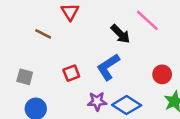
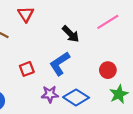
pink line: (147, 20) -> (108, 22), moved, turned -75

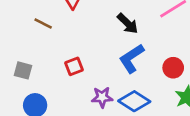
blue L-shape: (60, 64) -> (132, 58), moved

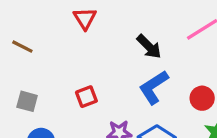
brown line: (43, 23) -> (22, 47), moved

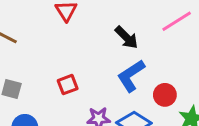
red circle: (202, 98) -> (165, 95), moved

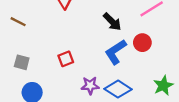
red circle: (165, 95) -> (142, 43), moved

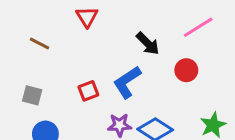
brown line: (18, 22) -> (39, 43), moved
blue L-shape: (116, 52) -> (127, 82), moved

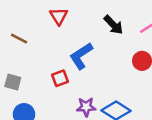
black arrow: (148, 43) -> (113, 25), moved
blue L-shape: (127, 82) -> (81, 56), moved

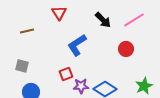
brown line: (19, 39) -> (27, 31), turned -40
red square: (60, 78) -> (66, 74), moved

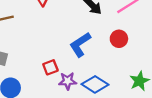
blue L-shape: (77, 45) -> (80, 44), moved

